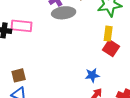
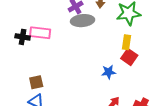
blue star: (92, 75) -> (109, 72), moved

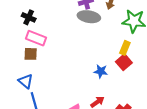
pink rectangle: (40, 33) -> (36, 38), moved
brown square: (36, 82) -> (31, 54), moved

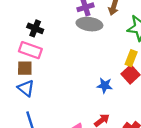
black cross: (29, 17) -> (35, 28), moved
blue triangle: (26, 81) -> (26, 88), moved

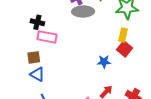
pink rectangle: (30, 50) -> (47, 37), moved

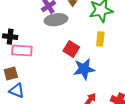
red square: (124, 49) -> (71, 49), moved
blue star: (104, 62) -> (84, 69), size x1.5

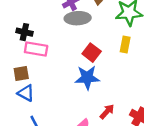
blue star: (84, 69) -> (87, 78), moved

